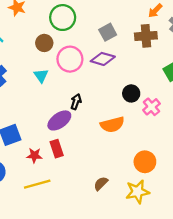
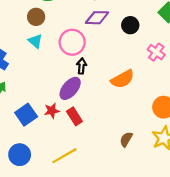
pink circle: (70, 59) -> (72, 42), moved
cyan triangle: (41, 76) -> (35, 41), moved
black circle: (131, 93) -> (130, 25), moved
red star: (34, 155) -> (52, 111), moved

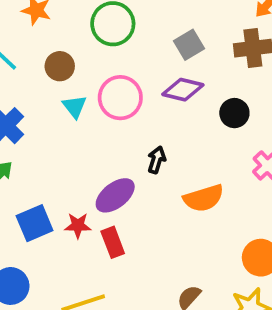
brown circle: (36, 17) -> (60, 66), moved
pink circle: (72, 42) -> (120, 98), moved
black arrow: (82, 66) -> (157, 160), moved

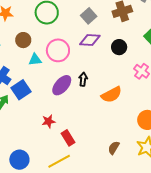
cyan triangle: (75, 107) -> (35, 60), turned -48
purple ellipse: (115, 195) -> (62, 85), moved
blue square: (35, 223) -> (21, 90), moved
red rectangle: (113, 242) -> (68, 138), moved

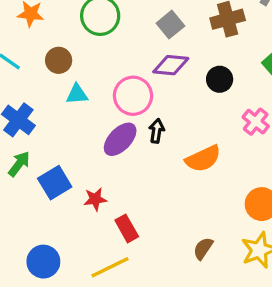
pink circle: (58, 50) -> (133, 96), moved
blue square: (21, 90) -> (55, 183), moved

